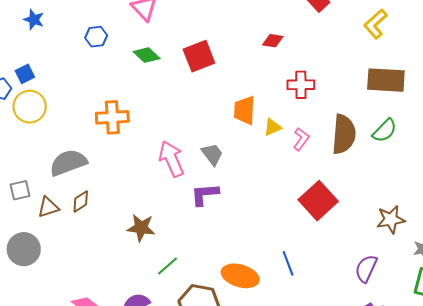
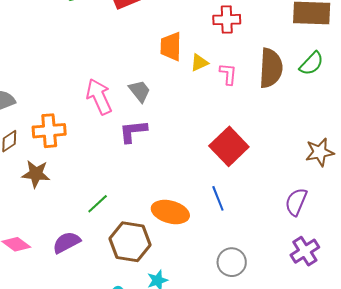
orange cross: (112, 117) -> (49, 131), moved
pink L-shape: (301, 139) -> (228, 74), turned -30
red square: (318, 201) -> (229, 146), moved
brown star: (141, 228) -> (36, 174), moved

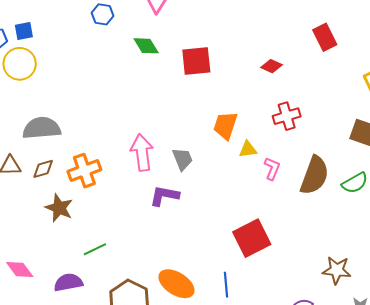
red cross: (227, 20) -> (287, 116), turned -32
orange cross: (49, 131) -> (84, 171), turned -32
green line: (98, 204) -> (95, 249), moved

